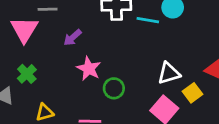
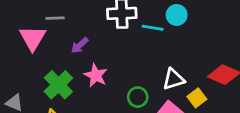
green cross: (27, 74) -> (58, 85), moved, size x1.5
green circle: (114, 88) -> (138, 97), moved

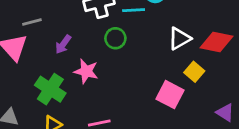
white triangle: (174, 79) -> (179, 39), moved
green circle: (138, 97) -> (115, 38), moved

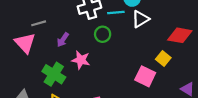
white triangle: (179, 39) -> (140, 19), moved

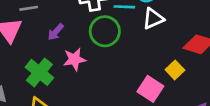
green circle: (103, 34) -> (105, 31), size x1.5
pink star: (81, 60) -> (74, 59), turned -30

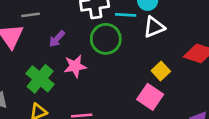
yellow square: (175, 70) -> (161, 71), moved

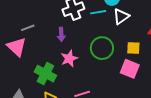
purple arrow: (57, 39) -> (61, 34), moved, turned -32
green circle: (106, 39) -> (102, 48), moved
yellow square: (161, 71) -> (133, 48), turned -32

